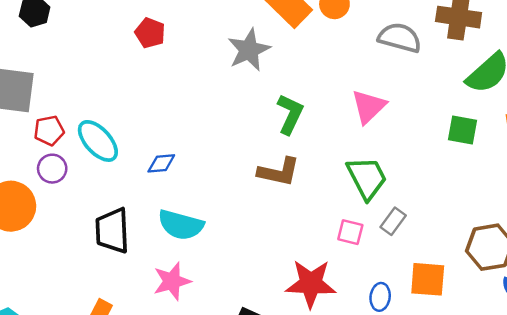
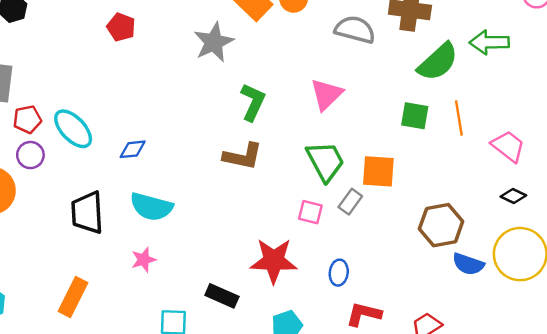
orange square: (428, 279) -> (378, 171), moved
pink star: (172, 281) -> (144, 260), size x0.7

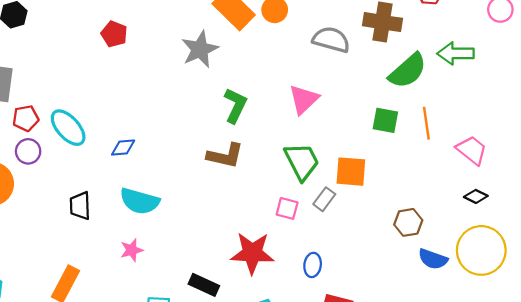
black trapezoid: (87, 213) -> (80, 206), size x0.7
brown hexagon: (441, 225) -> (408, 222), size x0.7

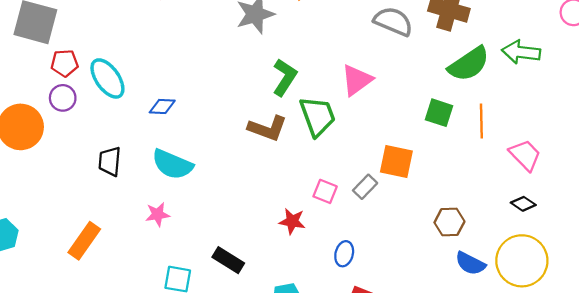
green trapezoid: (302, 161) -> (317, 116), moved
red star: (252, 253) -> (292, 221), moved, size x0.6

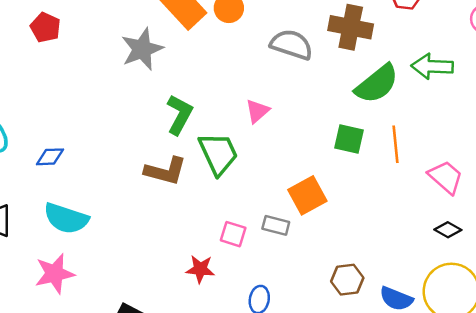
pink triangle: (357, 80) -> (257, 111), size x0.7
orange square: (396, 161) -> (307, 195), turned -36
gray rectangle: (365, 187) -> (276, 225), turned 65
pink star: (158, 214) -> (55, 274), size x1.5
brown hexagon: (449, 222) -> (347, 280), moved

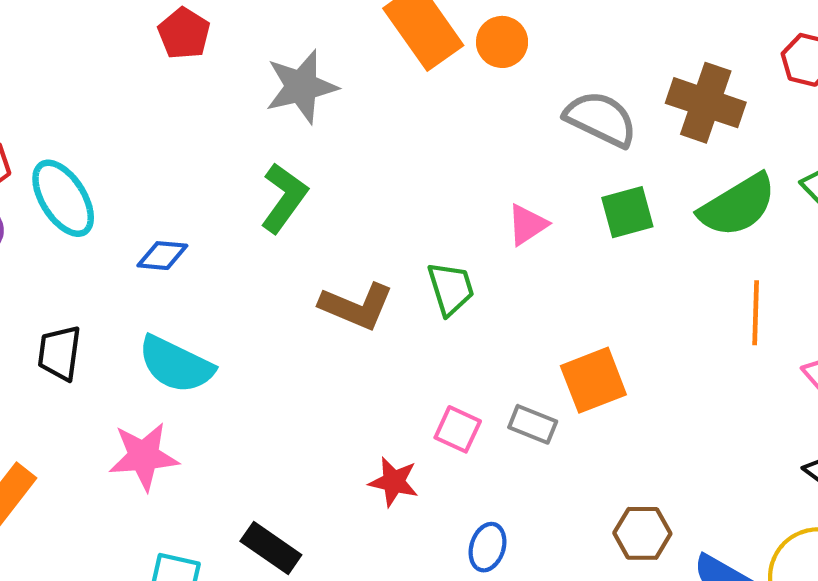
gray star: (142, 49) -> (301, 87), moved
green L-shape: (180, 115) -> (284, 198), moved
green square: (349, 139) -> (627, 212), moved, turned -36
green trapezoid: (218, 154) -> (451, 289), size x0.7

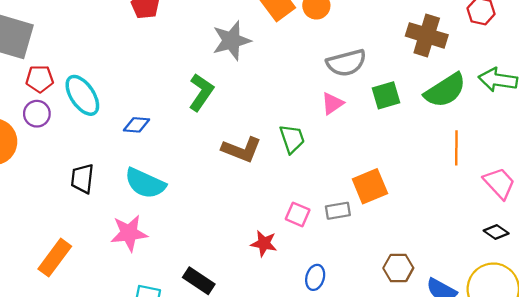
gray star: (301, 87) -> (232, 41), moved
gray semicircle: (601, 119) -> (346, 63), moved, turned 141
gray rectangle: (533, 424) -> (338, 211), turned -30

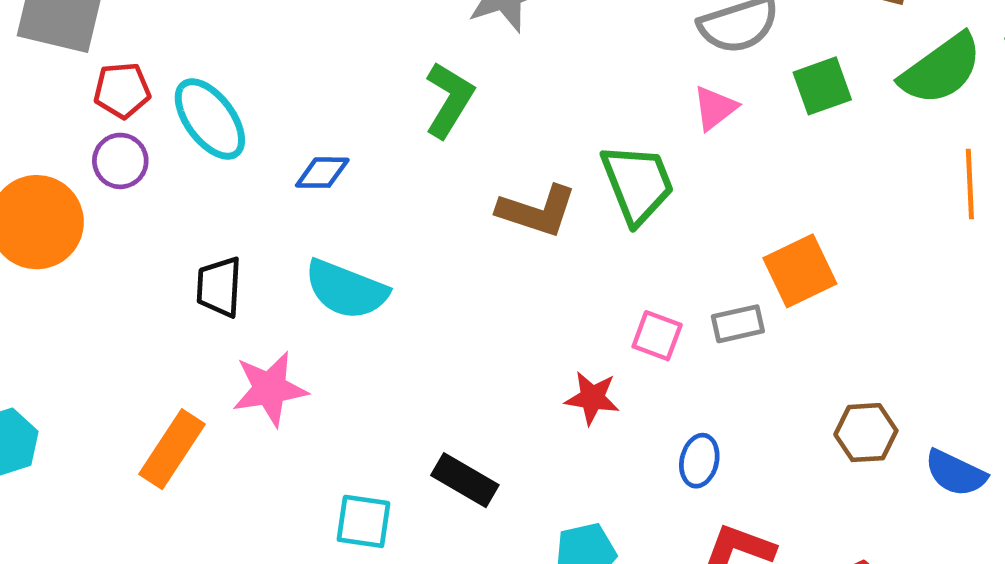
green trapezoid: (292, 139) -> (638, 184), size x1.4
pink star: (129, 233) -> (270, 389), moved

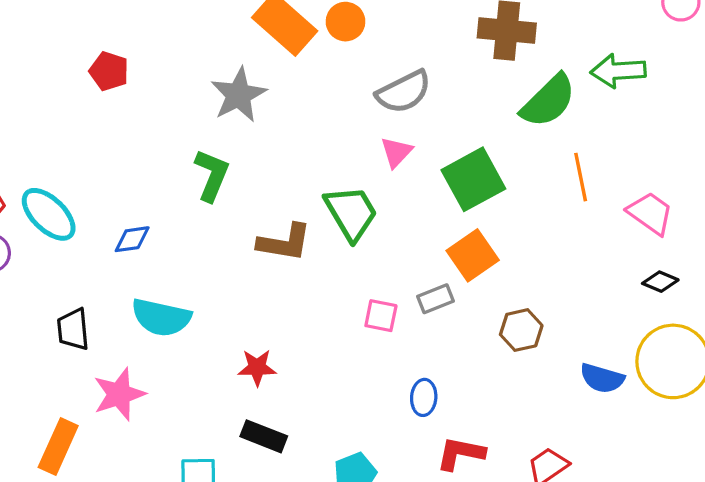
green square: (822, 86) -> (473, 179), moved, size x1.5
red star: (592, 398) -> (257, 367), moved
brown hexagon: (866, 433) -> (521, 330), moved

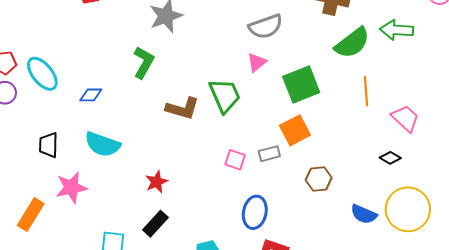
black diamond: (660, 282) -> (390, 158), moved
red star: (257, 367) -> (157, 182), turned -30
blue ellipse: (424, 397) -> (255, 212), size x1.5
black rectangle: (264, 436) -> (155, 224), turned -76

